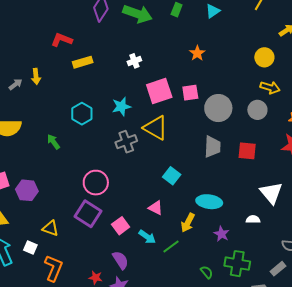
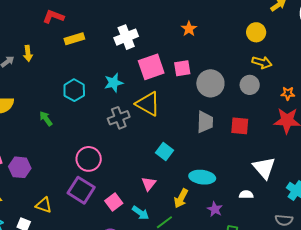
white cross: (134, 61) -> (126, 37), size x1.6
pink triangle: (156, 208) -> (149, 184), turned 42

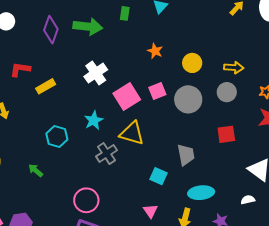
yellow circle: (256, 32) -> (192, 63), moved
gray trapezoid: (205, 122) -> (186, 155), moved

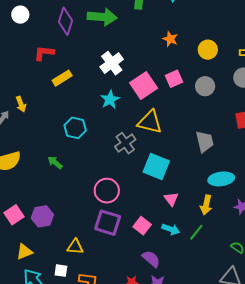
red L-shape: (20, 69) -> (44, 53), moved
gray circle: (188, 99) -> (205, 86), size x0.7
cyan star: (94, 120) -> (110, 100), moved
cyan square: (159, 176) -> (156, 167), moved, size x1.5

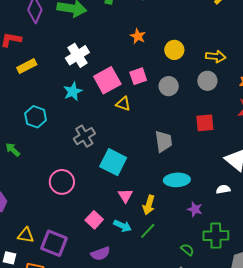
yellow triangle: (150, 122) -> (123, 104), moved, size x0.6
yellow arrow: (206, 205) -> (149, 205), moved
purple square: (108, 223) -> (54, 243), moved
purple semicircle: (151, 259) -> (100, 254), turned 114

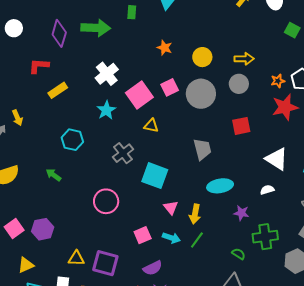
gray circle: (169, 86) -> (201, 94), size x1.5
yellow triangle: (123, 104) -> (151, 126), moved
pink square: (94, 220) -> (143, 235), turned 30

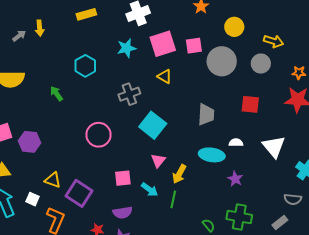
white semicircle: (267, 190) -> (236, 143), moved
purple star: (241, 213) -> (235, 179), moved
green line: (197, 240) -> (173, 199), turned -42

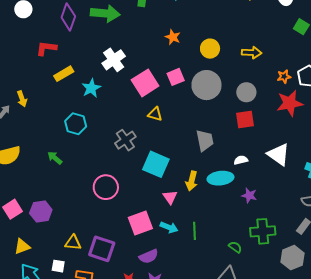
cyan star: (127, 48) -> (91, 88), moved
gray circle: (261, 64) -> (246, 92), moved
yellow arrow: (179, 174) -> (192, 181), moved
pink square: (123, 178) -> (140, 223), size x1.4

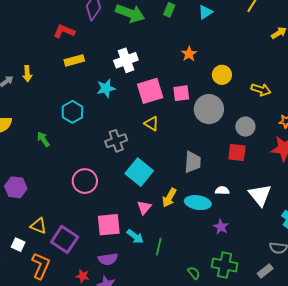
cyan star: (91, 88) -> (106, 88), moved

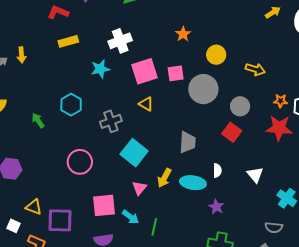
cyan hexagon: (72, 112) -> (71, 105), moved
red square: (237, 152) -> (232, 132), turned 30
white semicircle: (222, 191) -> (217, 170), turned 88
white triangle: (260, 195) -> (255, 175), size x0.7
purple square: (65, 239) -> (60, 220), turned -32

